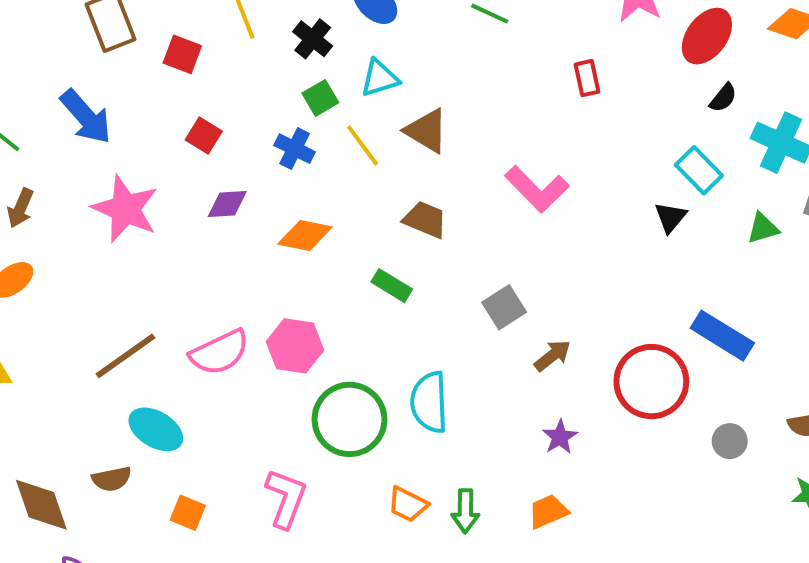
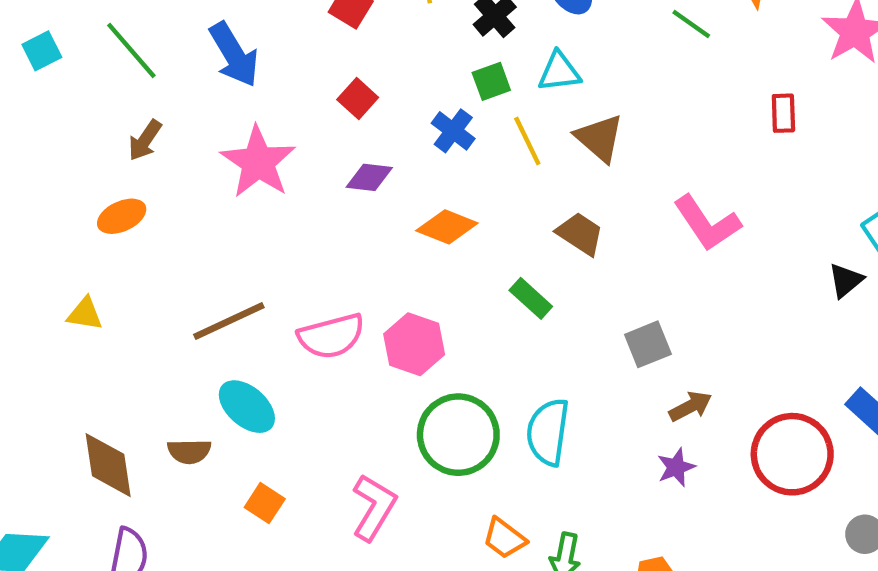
purple star: (560, 437) -> (676, 467), moved

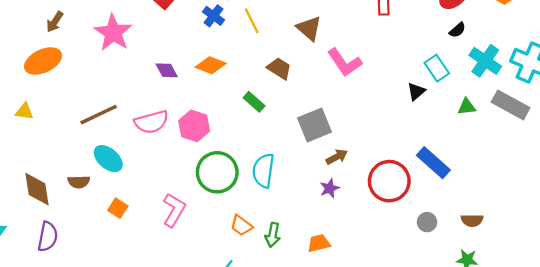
brown triangle: (599, 138) -> (309, 28), moved
purple diamond: (369, 177) -> (167, 70), moved, turned 55
orange ellipse: (122, 216) -> (43, 61), size x1.5
gray square: (648, 344) -> (315, 125), size x1.4

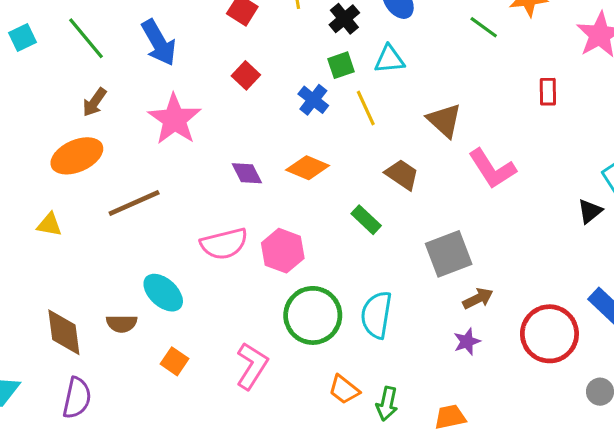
brown line: (99, 115) -> (134, 203), moved

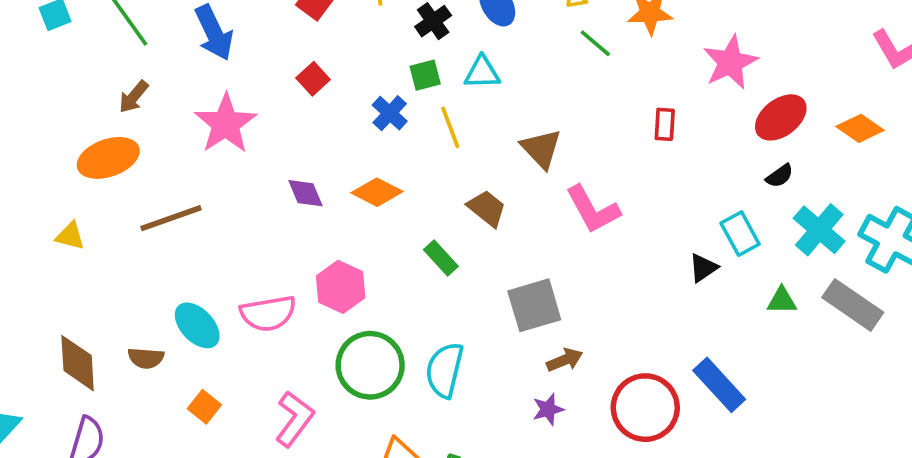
pink semicircle: (224, 244) -> (268, 313), moved

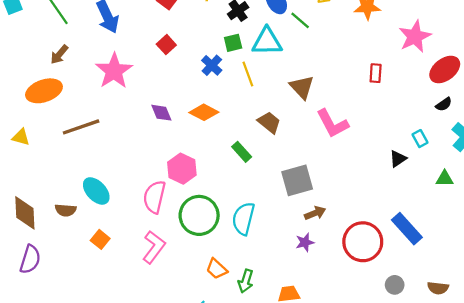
green line: (595, 43) -> (300, 20), moved
cyan triangle: (482, 72) -> (267, 41), size x1.4
cyan rectangle: (740, 234) -> (420, 139), size x0.7
pink semicircle: (268, 313) -> (154, 197), moved, turned 112

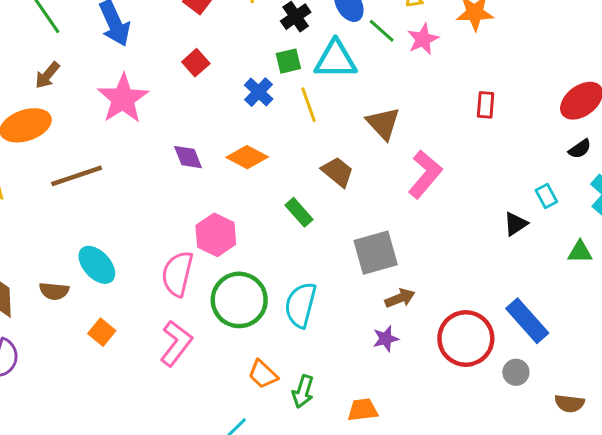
pink star: (415, 36) -> (423, 39), moved, size x0.7
pink L-shape: (332, 124) -> (425, 174), turned -112
gray circle: (395, 285) -> (516, 372), moved

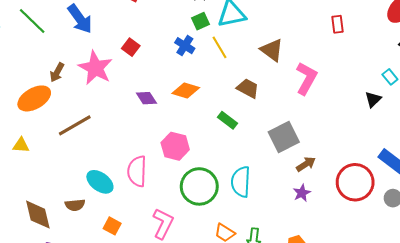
red square: (196, 63) -> (131, 47), moved
brown arrow: (47, 75) -> (57, 72), moved
pink semicircle: (177, 274) -> (137, 171), moved

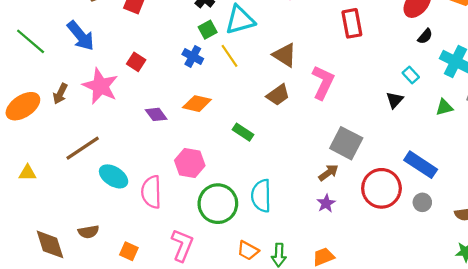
red rectangle: (337, 24) -> (352, 23), size x1.5
brown trapezoid: (248, 88) -> (278, 95), moved, turned 120
orange ellipse: (34, 98) -> (23, 106), moved
gray square: (284, 137) -> (346, 143), moved, turned -32
cyan ellipse: (100, 182) -> (114, 176), moved

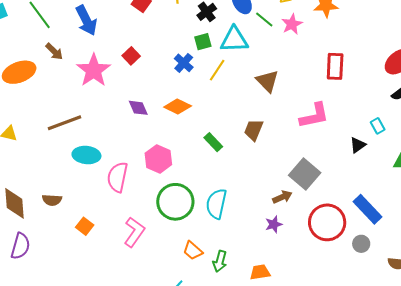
yellow line: (230, 56) -> (217, 70), turned 55
pink L-shape: (323, 82) -> (314, 116), moved, turned 40
brown arrow: (60, 94) -> (54, 51), moved, turned -84
brown trapezoid: (278, 95) -> (254, 130), moved, turned 135
cyan ellipse: (114, 176) -> (86, 155), turned -40

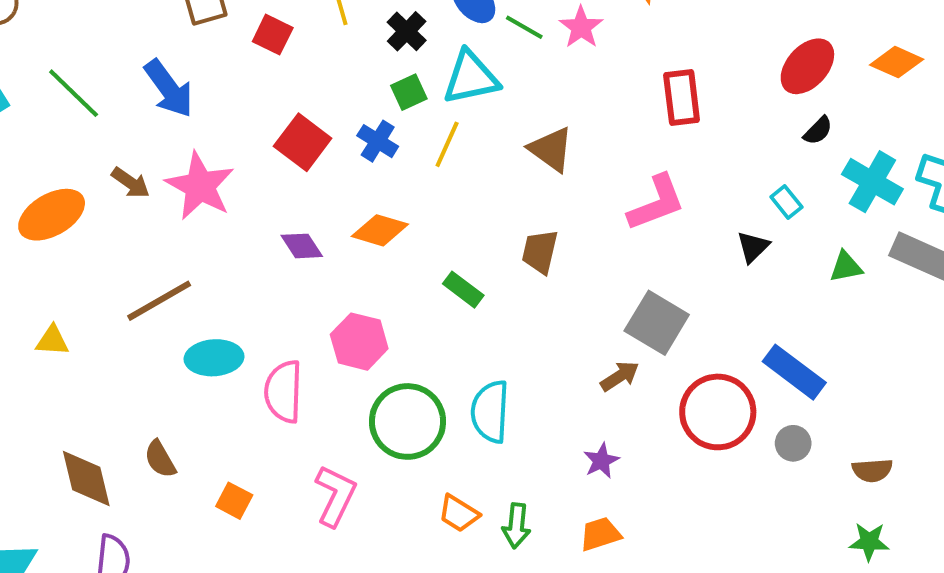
brown arrow: (54, 51) -> (131, 183), moved
red square: (131, 56) -> (303, 142), moved, size x1.5
brown semicircle: (52, 200) -> (160, 459), turned 66
purple star: (274, 224) -> (601, 461), moved

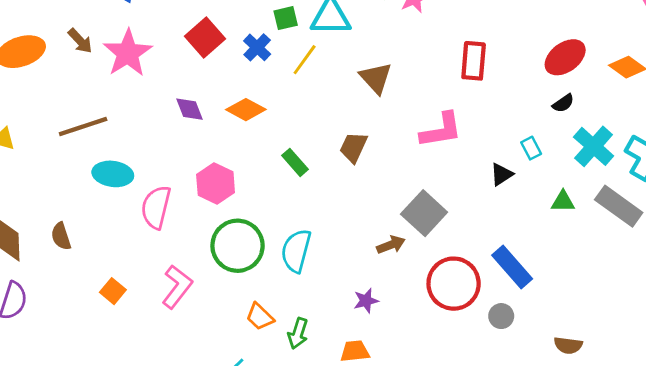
brown semicircle: (872, 470) -> (568, 345), moved
orange square: (234, 501) -> (113, 291), moved

